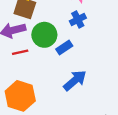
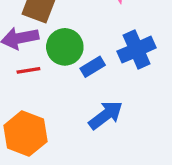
blue cross: (78, 19) -> (137, 50), moved, size x1.5

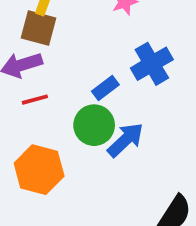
green circle: (65, 47) -> (94, 125), moved

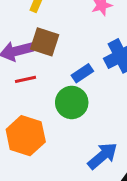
brown square: (38, 28) -> (45, 42), moved
blue arrow: (125, 140) -> (103, 156), moved

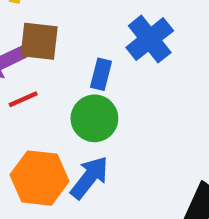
blue rectangle: (82, 73) -> (101, 74), turned -30
blue arrow: (103, 156) -> (89, 178), moved

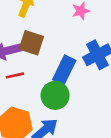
blue rectangle: (101, 74) -> (64, 70), size x1.5

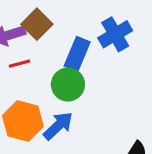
brown square: (31, 43) -> (37, 24), turned 30

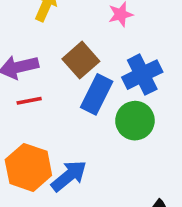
brown square: (37, 24) -> (81, 60), moved
green circle: (68, 85) -> (135, 121), moved

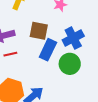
brown square: (81, 60) -> (39, 31), turned -36

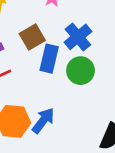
brown square: (39, 31) -> (32, 37), turned -30

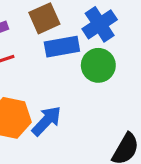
blue rectangle: (49, 59) -> (62, 47), turned 60

